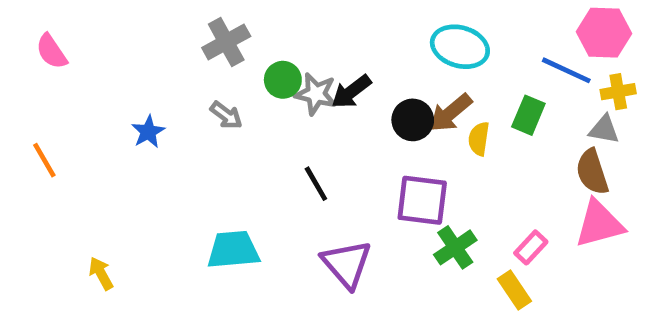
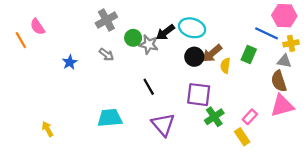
cyan ellipse: (460, 47) -> (192, 28), moved
pink semicircle: (51, 51) -> (37, 27), moved
black arrow: (351, 92) -> (165, 32), moved
orange line: (44, 160) -> (21, 40), moved

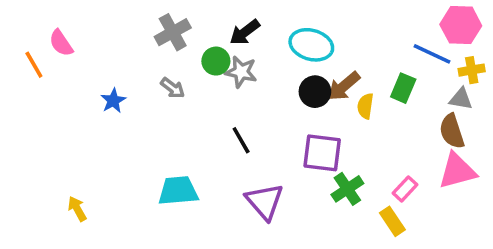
black arrow: (165, 32) -> (245, 32), moved

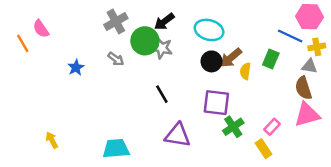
green circle: (216, 61) -> (145, 41), size x1.5
cyan trapezoid: (178, 191) -> (116, 149), moved
purple triangle: (265, 202) -> (178, 135), turned -40

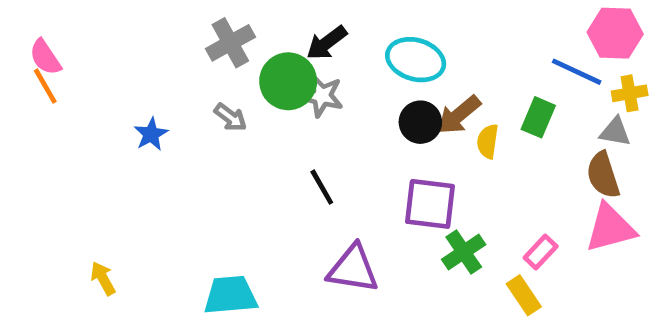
pink semicircle: (41, 29) -> (45, 57), moved

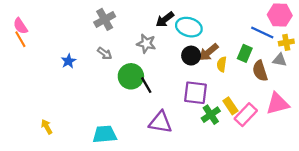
black arrow: (327, 43) -> (165, 19), moved
green circle: (288, 81) -> (131, 76), moved
brown semicircle: (603, 175) -> (260, 71), moved
pink rectangle: (541, 252) -> (246, 115), size x1.5
yellow rectangle: (524, 295) -> (230, 106), moved

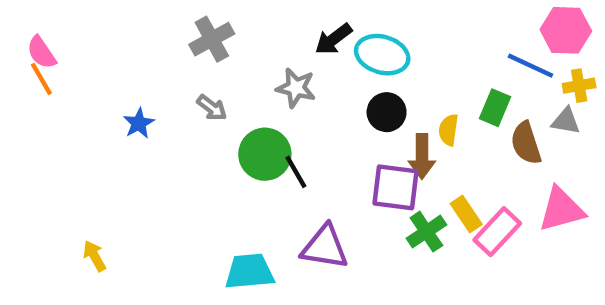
brown arrow: (209, 52) -> (422, 156), moved, turned -50
cyan trapezoid: (105, 134) -> (249, 271), moved

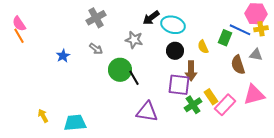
yellow cross: (579, 86) -> (261, 29), moved
green rectangle: (495, 108) -> (225, 38), moved
yellow semicircle: (449, 130) -> (203, 47), moved, turned -32
cyan trapezoid: (249, 271) -> (75, 123), moved

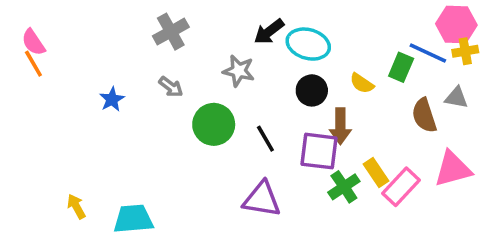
yellow semicircle: (203, 47) -> (362, 83), turned -32
black line: (134, 78) -> (265, 139), moved

